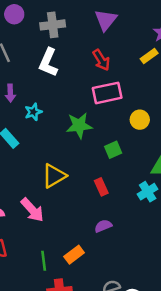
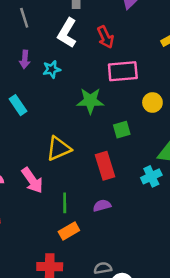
red arrow: (101, 60) -> (105, 37), moved
cyan star: (33, 112) -> (52, 69), moved
red rectangle: (101, 187) -> (105, 166), size x1.5
green line: (44, 261) -> (65, 203), moved

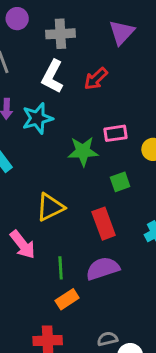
red arrow: (105, 37) -> (96, 79), turned 75
cyan star: (52, 69) -> (37, 118), size x1.5
pink rectangle: (123, 71) -> (116, 133), moved, size x0.7
purple semicircle: (102, 206) -> (103, 268), size x1.6

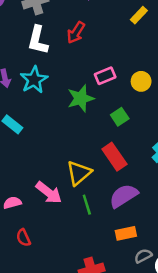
yellow triangle: (50, 207) -> (79, 173), moved
orange rectangle: (67, 299) -> (126, 233), moved, turned 36

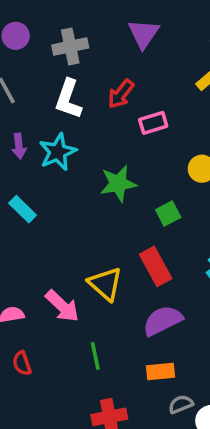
pink rectangle: (105, 76) -> (153, 123), moved
yellow triangle: (79, 173) -> (105, 284), turned -44
green line: (87, 205) -> (95, 356), moved

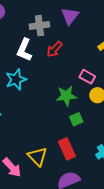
gray cross: (70, 46) -> (39, 26), moved
pink rectangle: (153, 123) -> (87, 77), moved, turned 42
green star: (118, 183) -> (66, 96), moved

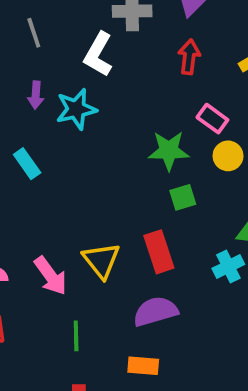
red arrow: (54, 49) -> (189, 57), moved, turned 138

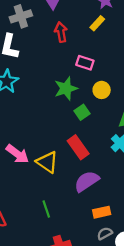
yellow circle: (228, 156) -> (102, 90), moved
pink arrow: (50, 276) -> (17, 154), moved
orange rectangle: (143, 366) -> (102, 212), moved

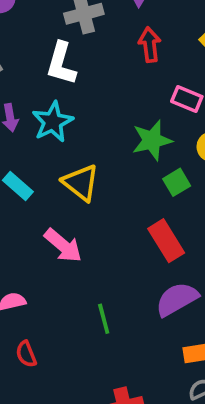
yellow triangle: (47, 162) -> (81, 183), moved
green line: (46, 209) -> (104, 319), moved

